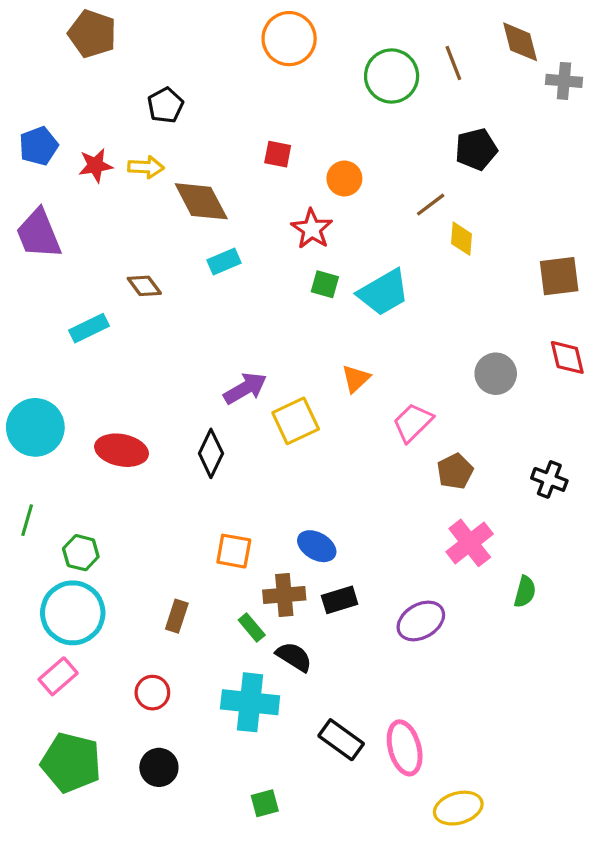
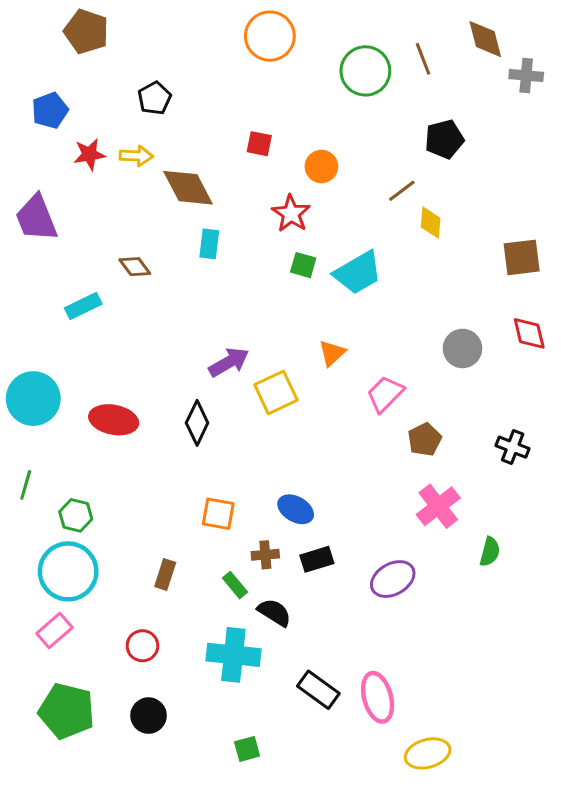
blue pentagon: (39, 146) -> (50, 110), moved
cyan rectangle: (224, 261) -> (209, 244), turned -60
brown cross: (284, 595) -> (265, 555), size x0.7

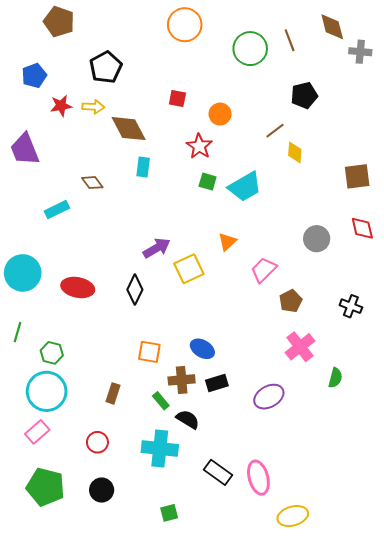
black pentagon: (155, 98) -> (106, 67), size x1.4
brown cross: (265, 555) -> (182, 380), size x1.4

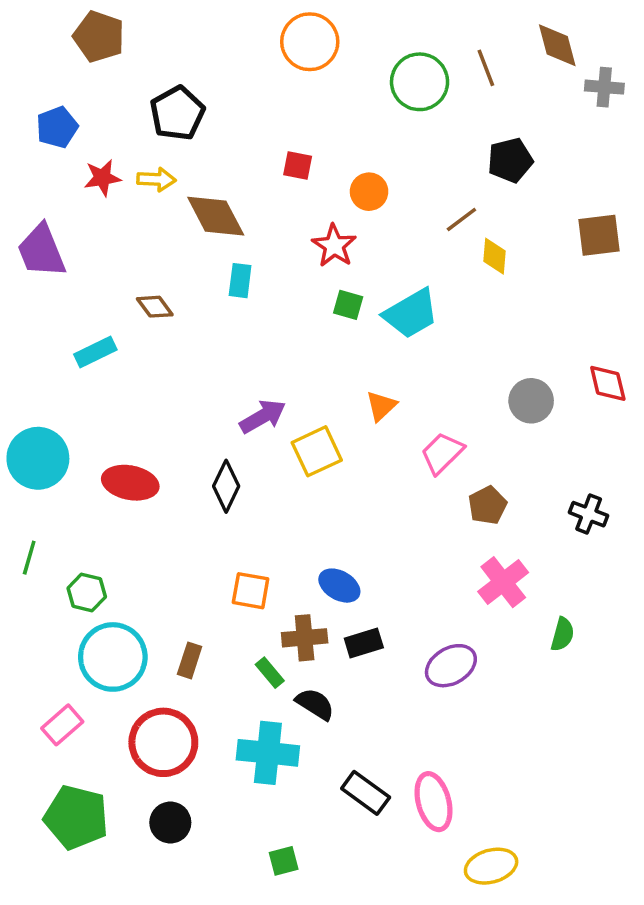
brown square: (357, 176) -> (599, 235), moved
cyan circle: (47, 391) -> (113, 657), moved
red circle: (97, 442) -> (163, 742), size x1.8

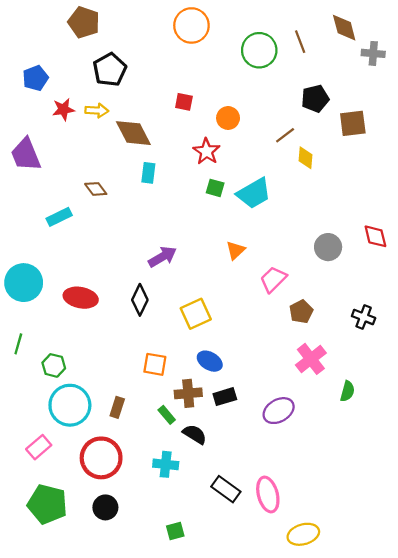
brown pentagon: (99, 37) -> (84, 22), moved
brown square: (599, 235) -> (353, 123), moved
yellow square: (317, 451) -> (196, 314), moved
cyan cross: (268, 753) -> (166, 464), size x0.7

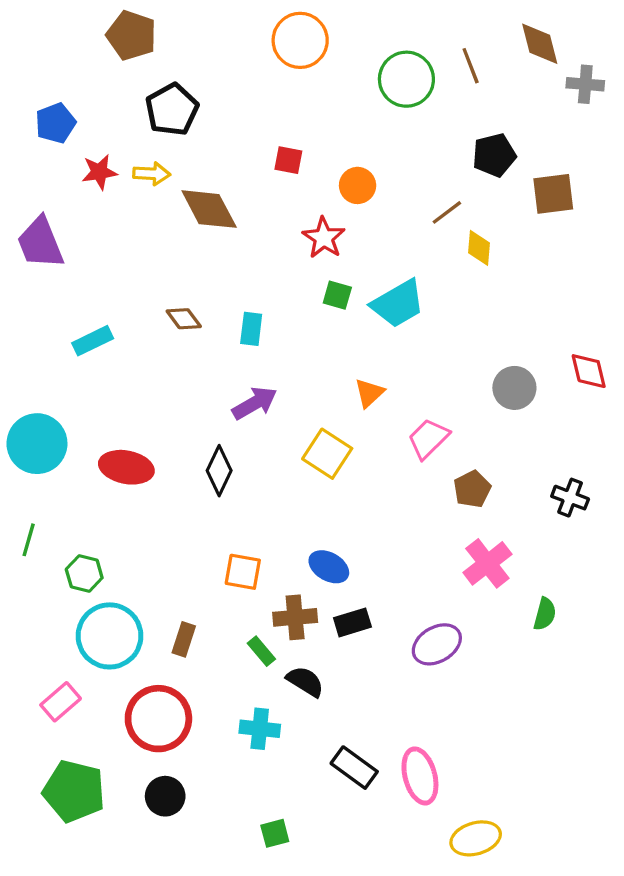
cyan rectangle: (148, 173) -> (251, 329), moved
brown diamond: (96, 189) -> (184, 319), moved
yellow square: (196, 314) -> (327, 454), moved, turned -32

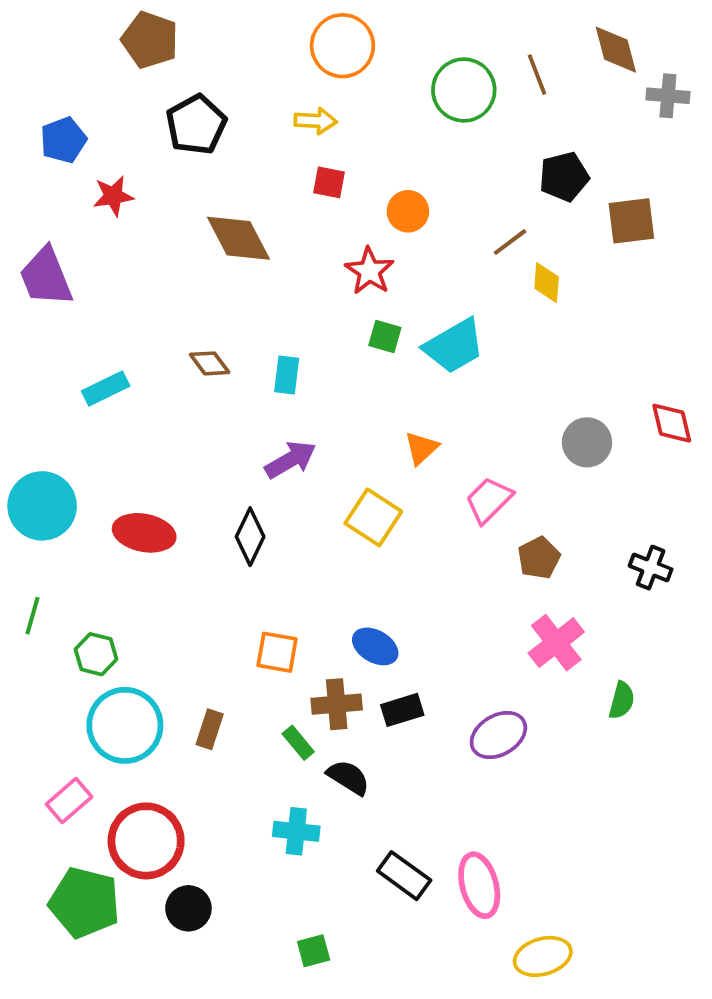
yellow arrow: (152, 174) -> (316, 121), moved
red circle: (158, 719) -> (146, 841), moved

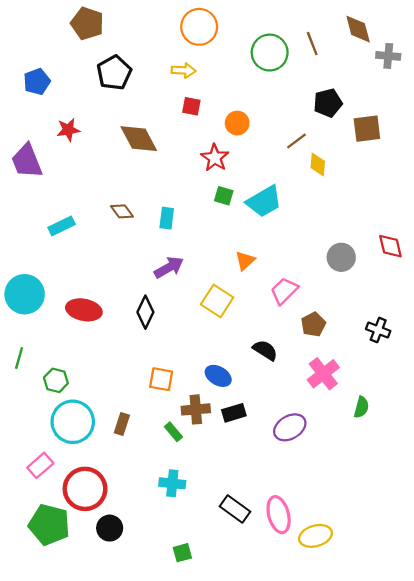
red star: (113, 196) -> (68, 130), moved
black semicircle: (348, 777) -> (265, 350), moved
yellow ellipse: (543, 956) -> (316, 536), moved

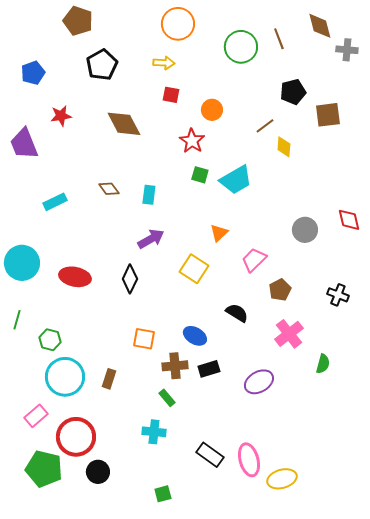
green rectangle: (173, 432) -> (167, 398), moved

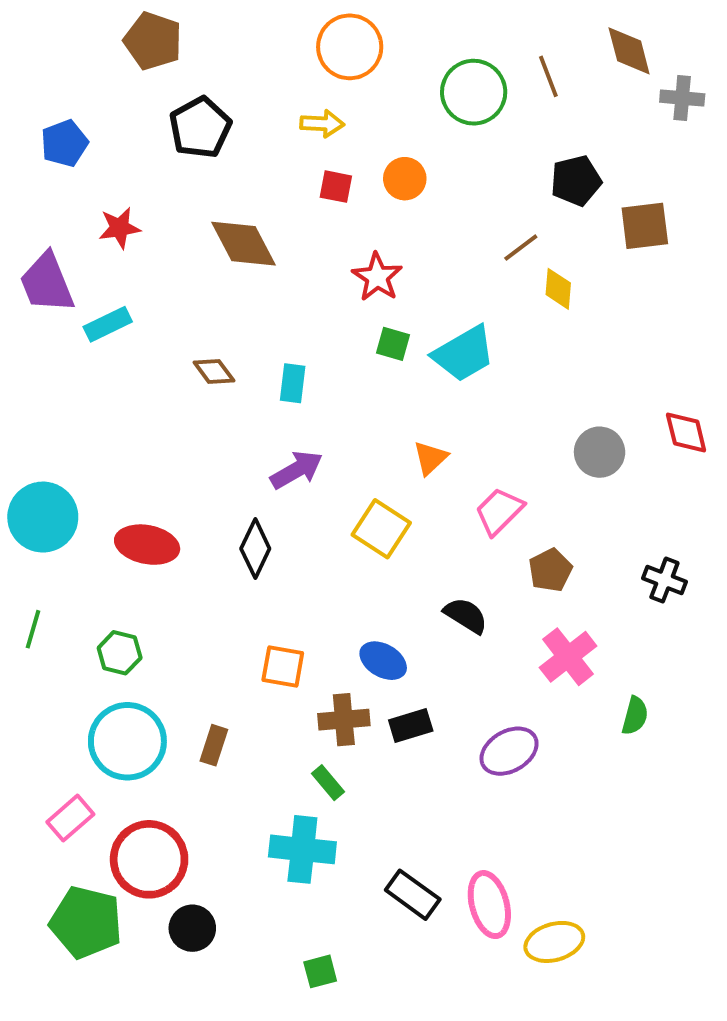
orange circle: (212, 110) -> (405, 179), moved
cyan rectangle: (55, 202) -> (108, 324), moved
green hexagon: (50, 340) -> (120, 653), moved
cyan cross: (154, 432) -> (302, 849), size x1.4

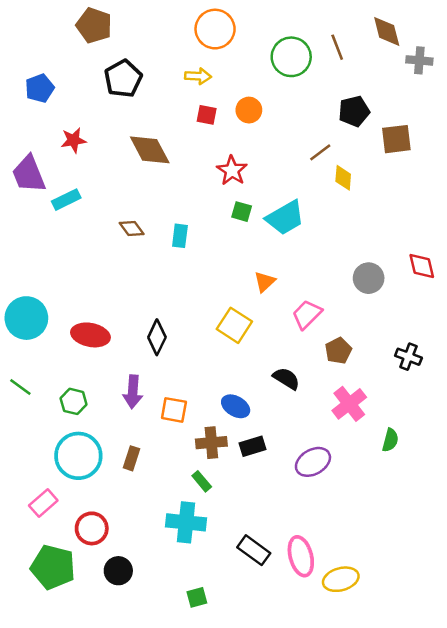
purple arrow: (297, 470) -> (133, 392), moved, turned 124
green line: (33, 629) -> (20, 387), turned -70
red circle: (149, 859) -> (92, 528), size x0.7

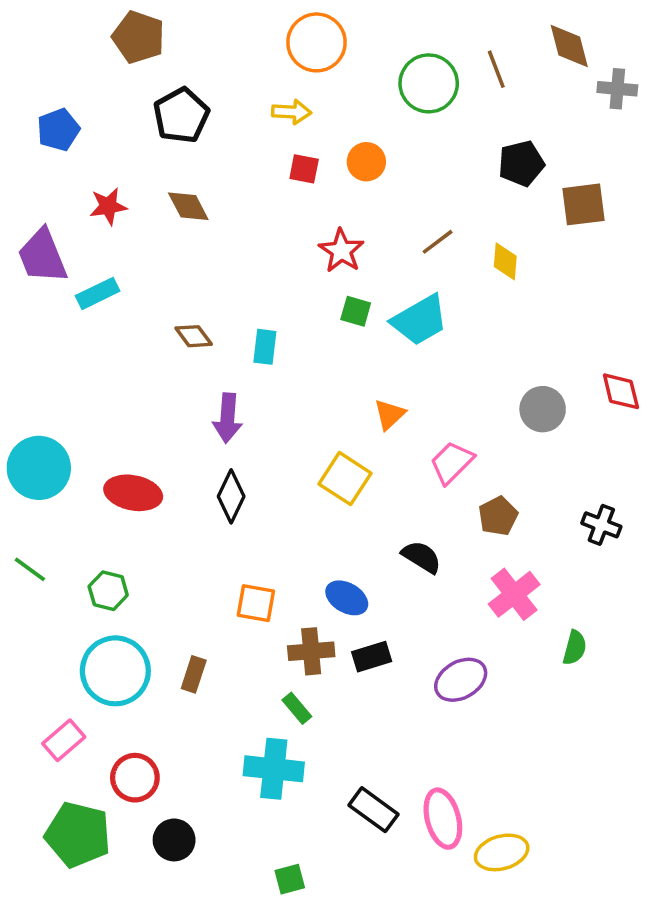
brown diamond: (150, 150) -> (188, 206), moved, size x0.7
brown line: (320, 152) -> (438, 242), moved
purple arrow: (133, 392) -> (227, 418), moved

